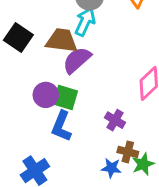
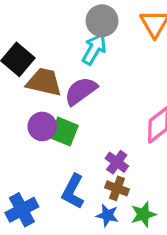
brown trapezoid: (62, 41) -> (44, 82), moved
blue L-shape: (61, 126) -> (73, 191), moved
brown cross: (128, 152) -> (117, 188), moved

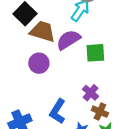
green square: (64, 131) -> (95, 53), moved, turned -30
brown cross: (117, 188) -> (100, 112), moved

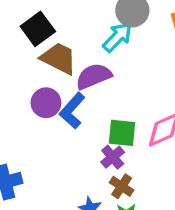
green square: (95, 53) -> (122, 133), moved
blue L-shape: (58, 111) -> (72, 111), moved

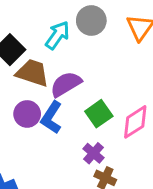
cyan arrow: (117, 37) -> (57, 35), moved
green square: (122, 133) -> (99, 114), moved, turned -32

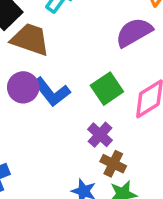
purple semicircle: (66, 84) -> (134, 32), moved
blue L-shape: (51, 117) -> (52, 92), turned -72

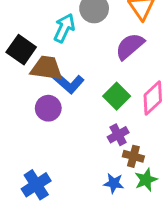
blue L-shape: (52, 92) -> (68, 83), moved
purple cross: (100, 135) -> (118, 135), turned 30

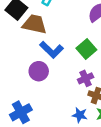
blue L-shape: (68, 83) -> (51, 50), moved
purple circle: (48, 108) -> (39, 71), moved

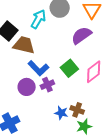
purple cross: (86, 78) -> (47, 85), moved
blue star: (80, 115) -> (61, 113), moved

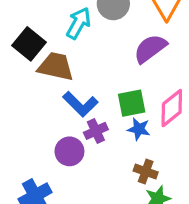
green square: (69, 68) -> (132, 103), turned 30
purple circle: (27, 87) -> (69, 151), moved
blue star: (61, 113) -> (139, 129), moved

